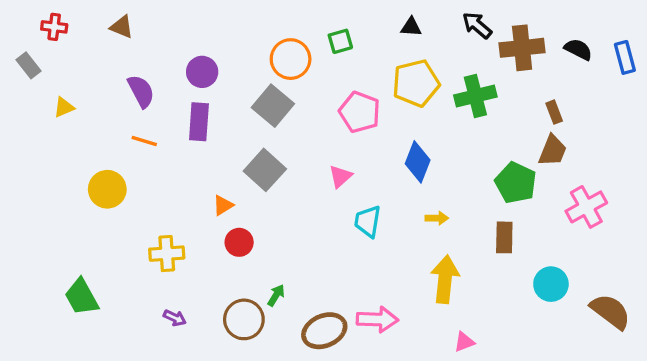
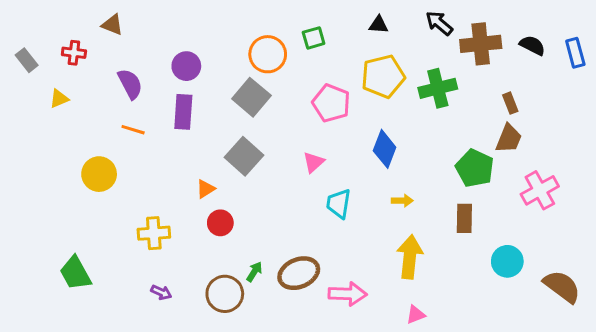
red cross: (54, 27) -> (74, 53), moved
brown ellipse: (324, 331) -> (299, 273), moved
pink triangle: (464, 342) -> (416, 315), moved

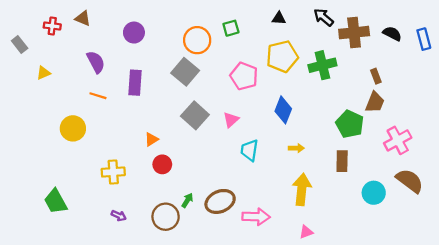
red cross: (74, 53) -> (52, 26), moved
purple circle: (186, 66) -> (134, 33), moved
gray square: (244, 156) -> (195, 115), moved
brown semicircle: (562, 286) -> (410, 181), moved

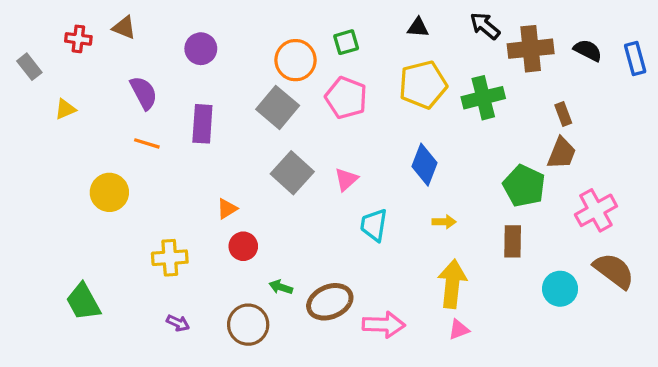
pink pentagon: (244, 76) -> (346, 98), moved
green arrow: (187, 200) -> (281, 287), moved, turned -104
pink triangle: (306, 232) -> (459, 330), moved

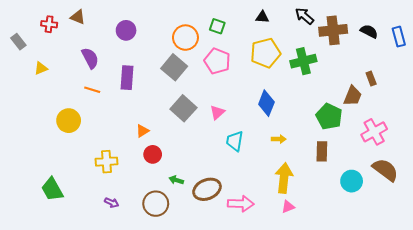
green square: (346, 42) -> (217, 26), turned 35
brown rectangle: (563, 114) -> (371, 79), moved

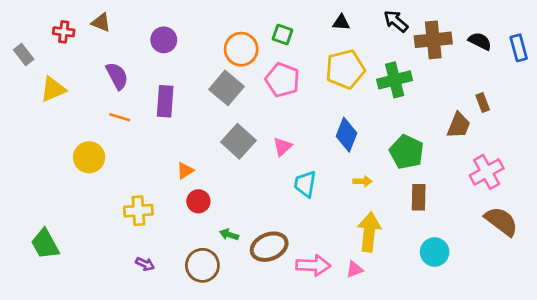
yellow triangle: (41, 68) -> (53, 89), size x1.5
green pentagon: (329, 116) -> (407, 152), moved
cyan circle: (352, 181) -> (435, 252), moved
green trapezoid: (52, 189) -> (45, 244), moved
pink triangle: (288, 207) -> (355, 269), moved

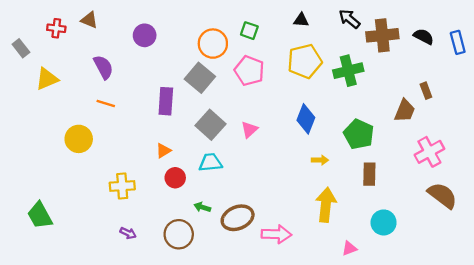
purple rectangle: (165, 101) -> (166, 101), moved
cyan trapezoid: (305, 184) -> (211, 162), moved, turned 75
pink triangle: (355, 269) -> (349, 248), moved

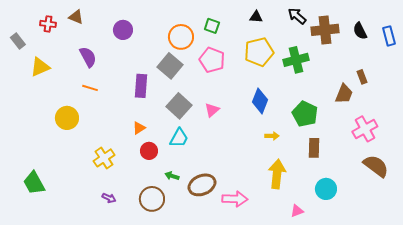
black semicircle: (424, 36) -> (360, 31), turned -144
cyan trapezoid: (211, 162) -> (179, 138), turned 125
yellow cross: (122, 186) -> (104, 158), turned -30

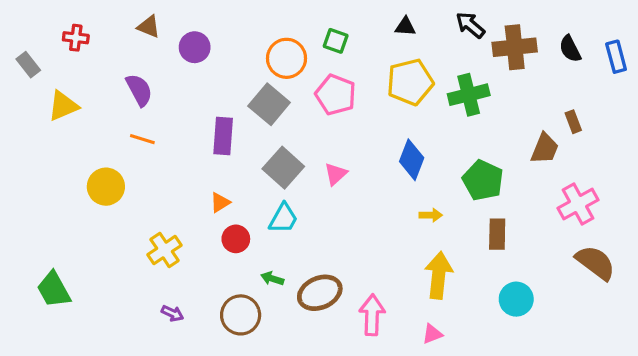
brown triangle: (76, 17) -> (149, 27), moved
pink arrow: (235, 199) -> (372, 315), turned -90
pink triangle: (297, 211) -> (432, 334), moved

